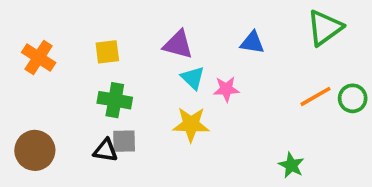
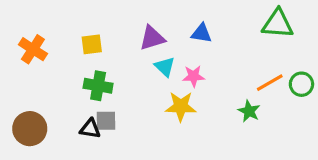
green triangle: (325, 28) -> (278, 24), turned 40
blue triangle: (252, 43) -> (201, 33), moved
purple triangle: (178, 44) -> (152, 38), turned -32
yellow star: (191, 124) -> (181, 106), moved
green star: (291, 165) -> (249, 111), moved

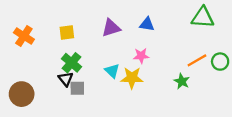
cyan triangle: (165, 67) -> (112, 71), moved
green cross: (98, 86) -> (71, 63), turned 30
black triangle: (90, 129) -> (66, 79), moved, turned 42

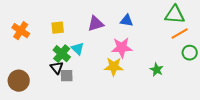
pink star: (141, 56) -> (122, 48), size x1.5
orange line: (197, 60) -> (180, 34), moved
cyan triangle: (112, 71) -> (78, 49), moved

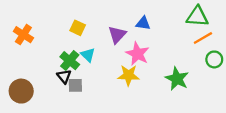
purple triangle: (96, 24) -> (117, 35), moved, turned -30
yellow square: (58, 28) -> (78, 28), moved, turned 32
pink star: (122, 48) -> (137, 54), turned 30
green star: (157, 70) -> (177, 79), size x1.5

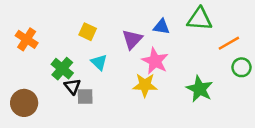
green triangle: (197, 17) -> (200, 19), moved
green cross: (70, 61) -> (62, 69), moved

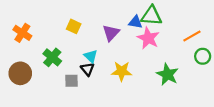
green triangle: (200, 19) -> (151, 16), moved
pink star: (155, 61) -> (148, 38), moved
cyan triangle: (99, 62) -> (91, 56), moved
black triangle: (72, 86) -> (87, 69), moved
brown circle: (24, 103) -> (20, 73), moved

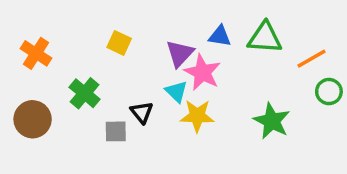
green triangle: (151, 16) -> (265, 38), moved
pink star: (148, 38) -> (202, 72), moved
cyan triangle: (91, 56) -> (176, 92), moved

